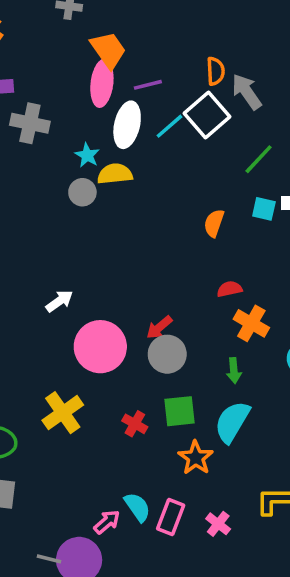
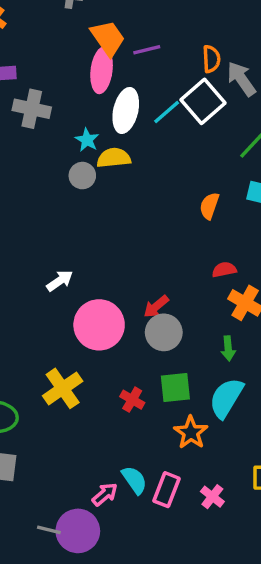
purple line: (148, 85) -> (147, 50), moved

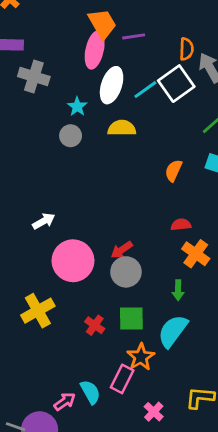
yellow semicircle: (114, 158) -> (122, 128), moved
pink rectangle: (167, 490) -> (122, 379), moved

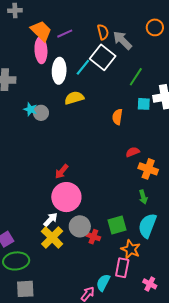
cyan star: (77, 107) -> (30, 109), moved
white arrow: (44, 221) -> (50, 220), moved
red arrow: (122, 250) -> (62, 171), moved
gray circle: (126, 272) -> (80, 226), moved
cyan semicircle: (90, 392) -> (103, 283), turned -108

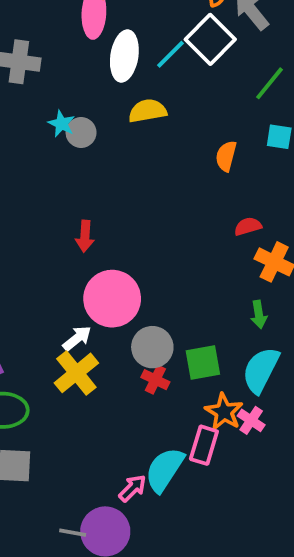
red arrow: (62, 171) -> (85, 236), moved, turned -42
gray circle: (80, 226) -> (152, 347), moved
cyan semicircle: (103, 283) -> (165, 470), size x1.4
pink cross: (150, 284) -> (251, 420), moved

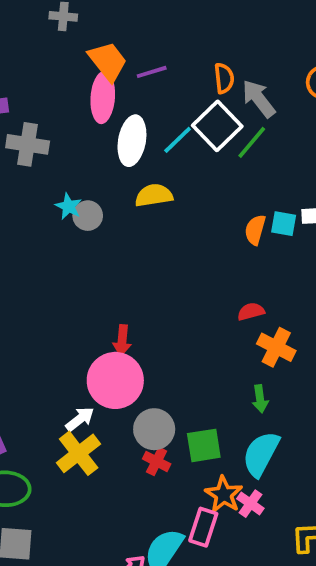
green line: (270, 83) -> (252, 142), moved
orange semicircle: (226, 156) -> (255, 230), moved
red arrow: (85, 236) -> (122, 340), moved

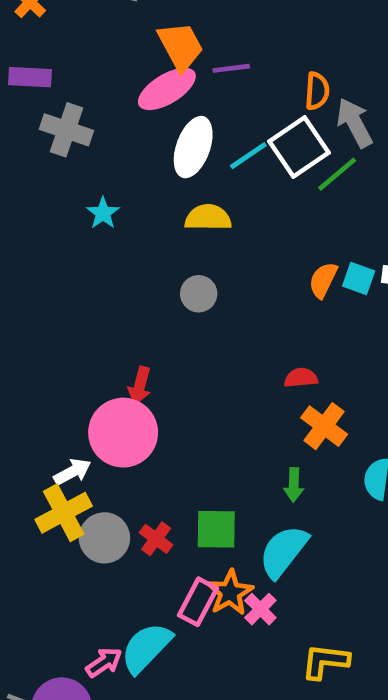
pink ellipse: (103, 97) -> (167, 89), turned 45
gray circle: (88, 216) -> (199, 294), moved
gray circle: (154, 429) -> (104, 538), moved
pink rectangle: (203, 527) -> (198, 602), moved

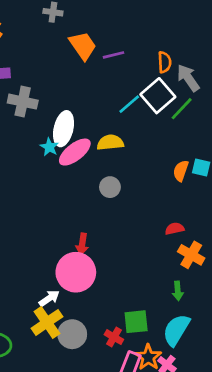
pink ellipse: (167, 89) -> (75, 152), moved
white ellipse: (193, 147) -> (64, 129), moved
red cross: (156, 539) -> (114, 337), moved

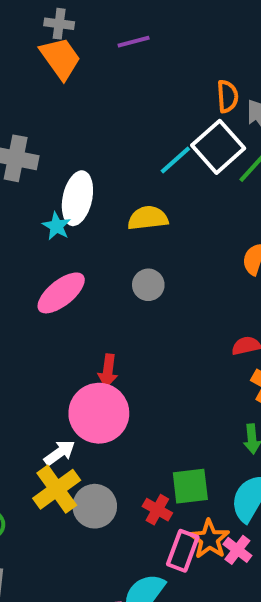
orange trapezoid: (83, 46) -> (60, 58), moved
purple line: (113, 55) -> (134, 42), moved
pink ellipse: (75, 152) -> (61, 293), moved

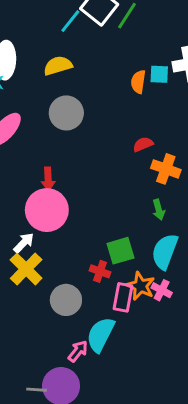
gray circle: (148, 285) -> (66, 113), size x1.5
gray circle: (95, 506) -> (66, 300), moved

